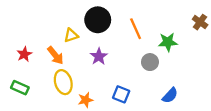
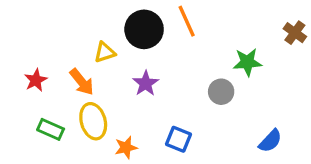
orange line: (136, 29) -> (187, 21), moved
green rectangle: (20, 88) -> (51, 129), moved
blue semicircle: (170, 95) -> (270, 141), moved

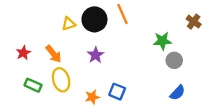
yellow triangle: (105, 52) -> (69, 24), moved
gray circle: (221, 92) -> (174, 60), moved
orange star: (126, 147) -> (92, 97), moved

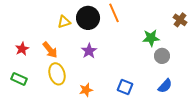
green rectangle: (33, 85) -> (19, 79), moved
blue square: (117, 92) -> (125, 87), moved

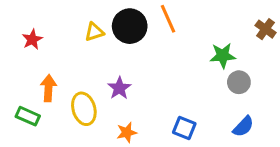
red star: (22, 49) -> (32, 39), moved
orange arrow: (50, 50) -> (48, 88), moved, turned -138
purple star: (89, 51) -> (119, 88), moved

